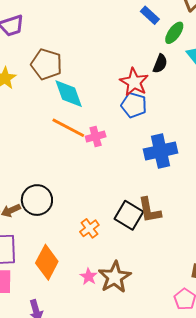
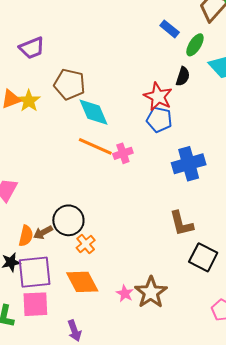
black square: (129, 215) -> (203, 257), moved
orange cross: (89, 228) -> (86, 244), moved
orange diamond: (47, 262) -> (82, 282), turned -52

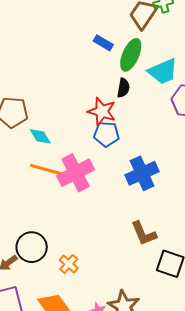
green ellipse: (195, 45) -> (131, 55), size x1.4
cyan diamond: (93, 112) -> (40, 136), size x0.7
pink cross: (123, 153) -> (76, 173), size x1.8
orange cross: (86, 244) -> (69, 264), moved

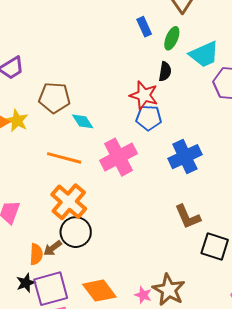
blue rectangle: (103, 43) -> (144, 27), turned 36
green ellipse: (131, 55) -> (172, 38), size x0.7
orange line: (47, 170) -> (64, 158), moved
orange cross: (69, 264) -> (69, 202), moved, size x1.8

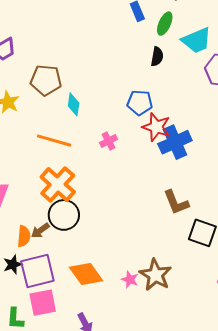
red star: (144, 95) -> (156, 127), moved
cyan diamond: (83, 121) -> (74, 104), turned 40
pink cross: (118, 157) -> (108, 141), size x0.5

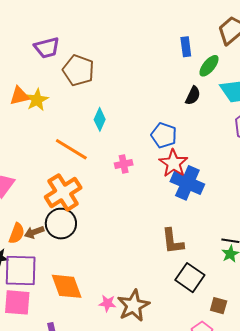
brown pentagon: (46, 80) -> (78, 70), moved
blue cross: (175, 142) -> (187, 183), turned 32
pink star: (130, 280) -> (107, 303), turned -30

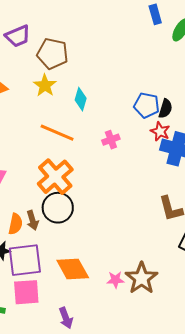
black semicircle: (193, 96) -> (165, 109), moved
yellow star: (37, 100) -> (45, 85), moved
red star: (173, 163) -> (160, 131), size x0.7
brown arrow: (34, 232) -> (33, 220), turned -78

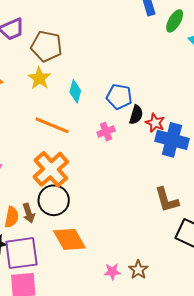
blue pentagon: (147, 105) -> (119, 97), moved
black semicircle: (165, 109) -> (136, 115), moved
orange diamond: (73, 269) -> (69, 239), moved
brown star: (142, 278) -> (138, 270), size x0.6

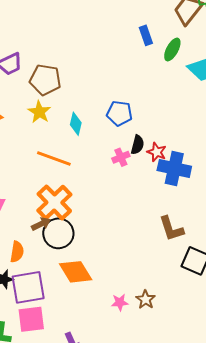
blue pentagon: (119, 97) -> (119, 113), moved
pink cross: (106, 132) -> (121, 157), moved
brown arrow: (29, 213) -> (41, 224), moved, turned -96

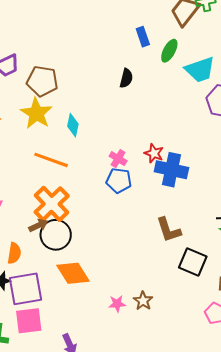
yellow star: (39, 112) -> (36, 113), size x1.4
blue pentagon: (119, 113) -> (119, 181), moved
black semicircle: (137, 145) -> (126, 78), moved
pink cross: (121, 157) -> (118, 159), turned -36

